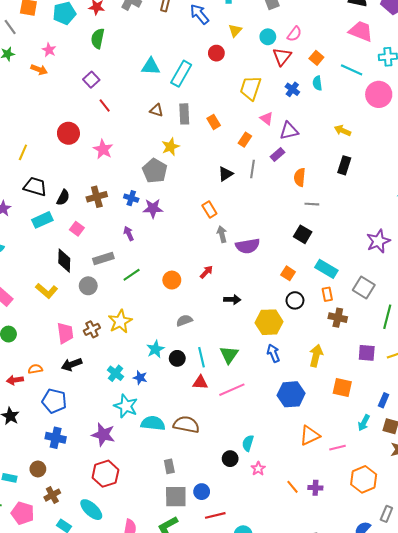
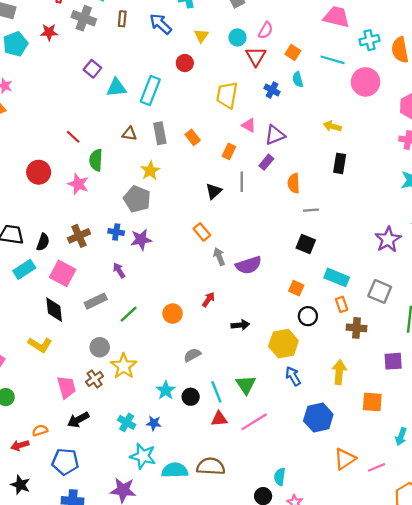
green semicircle: (98, 39) -> (96, 160), moved
purple square: (91, 80) -> (92, 69), moved
pink square: (77, 229) -> (63, 273), size x1.6
gray circle: (88, 286) -> (100, 347), moved

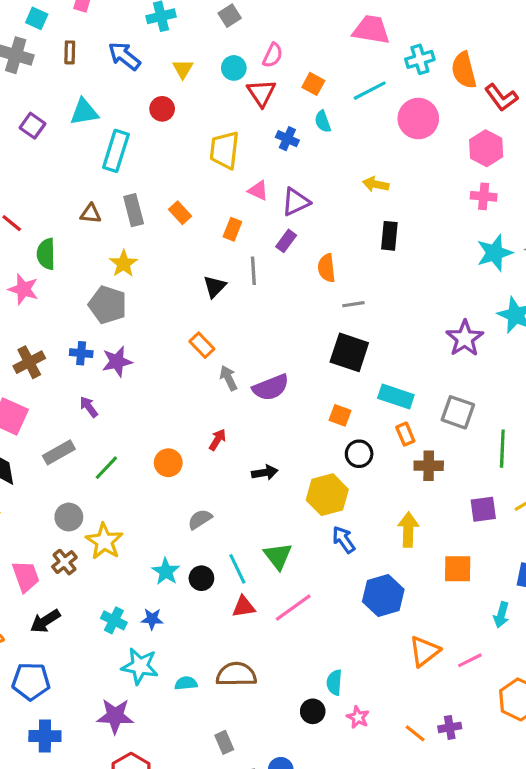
cyan line: (333, 60) -> (370, 91), turned -40
cyan triangle: (116, 88) -> (84, 112), moved
black square: (306, 244) -> (349, 352), size x1.4
cyan semicircle: (175, 470) -> (186, 683), size x0.6

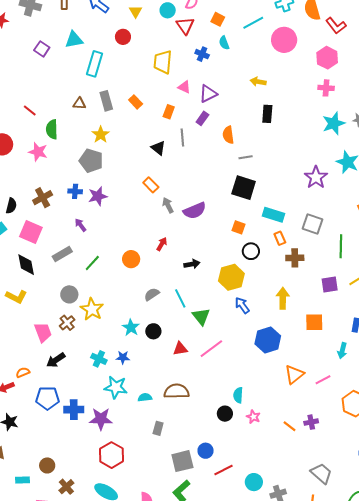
black triangle: (215, 287) -> (158, 148), turned -35
cyan line: (237, 569) -> (180, 298), moved
blue cross: (45, 736) -> (74, 410), moved
gray rectangle: (224, 742) -> (158, 428), moved, turned 40

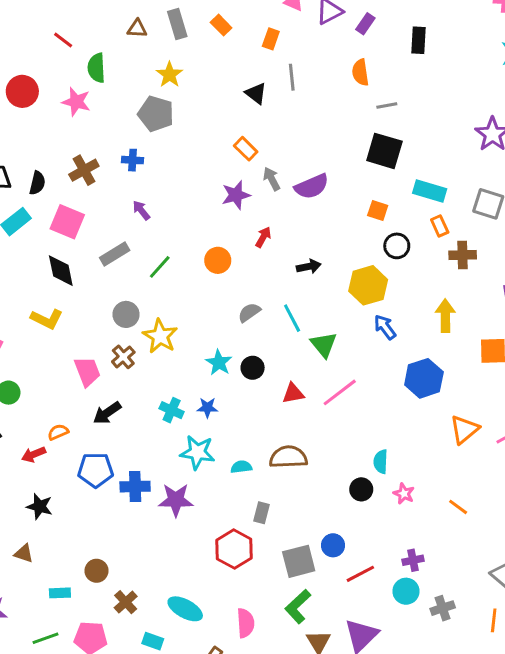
purple rectangle: (202, 118) -> (365, 24), moved
purple star: (98, 196) -> (236, 195), moved
purple cross: (311, 422) -> (413, 560), moved
red hexagon: (111, 455) -> (234, 549), moved

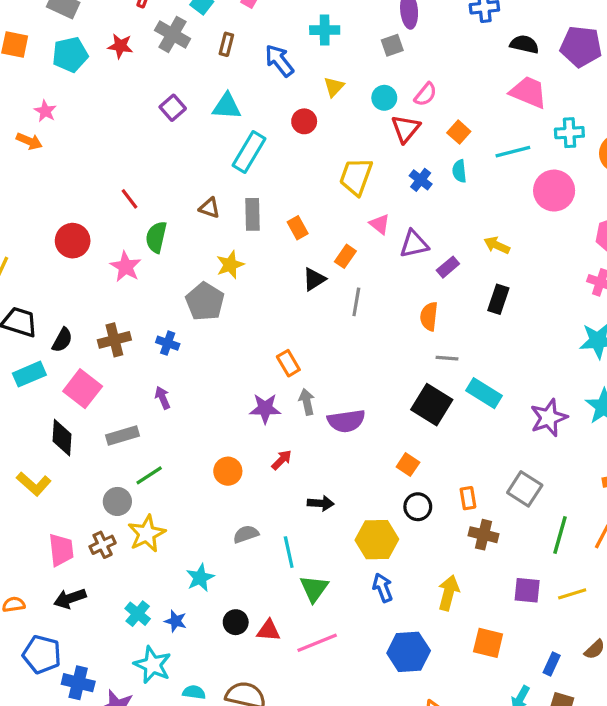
black triangle: (256, 93) -> (314, 279), moved, turned 35
cyan rectangle: (430, 191) -> (484, 393), moved
green line: (160, 267) -> (149, 475), moved
black circle: (253, 368) -> (236, 622), moved

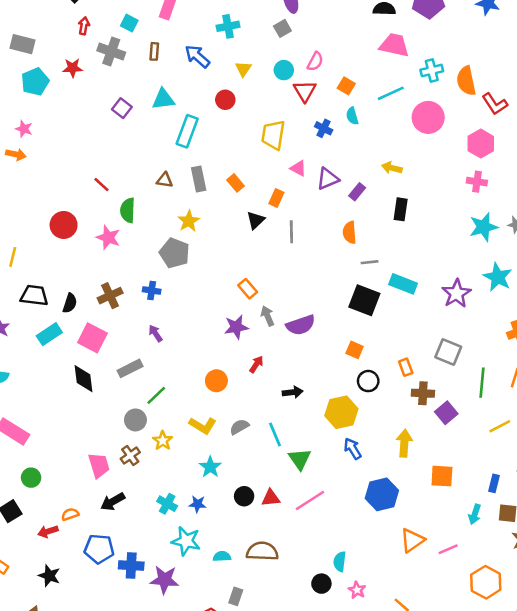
yellow L-shape: (34, 484) -> (203, 425), moved
yellow star: (147, 534) -> (163, 441), size x0.7
purple square: (527, 590) -> (446, 413), moved, turned -35

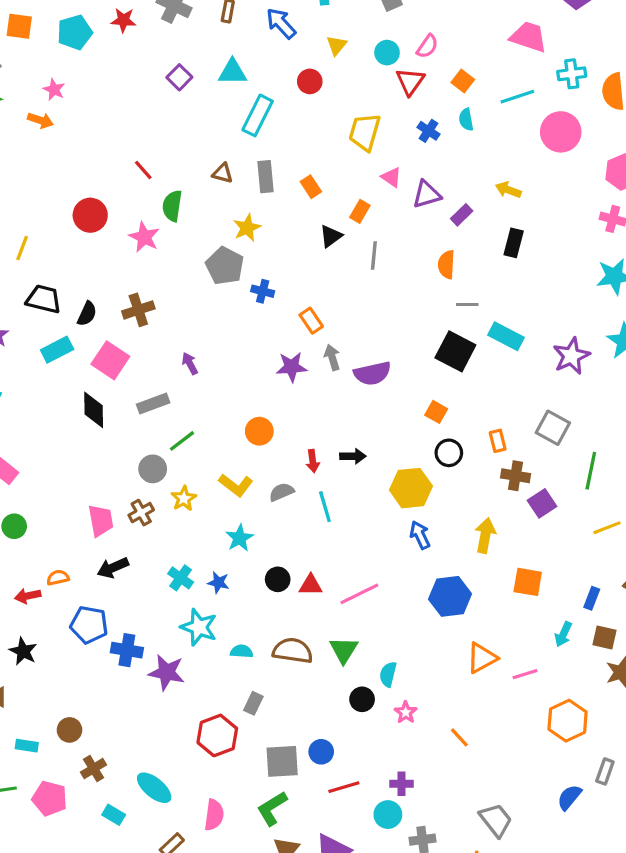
blue cross: (152, 290) -> (263, 291), moved
red arrow: (256, 364) -> (313, 461), moved, turned 132
green triangle: (300, 459) -> (344, 650), moved

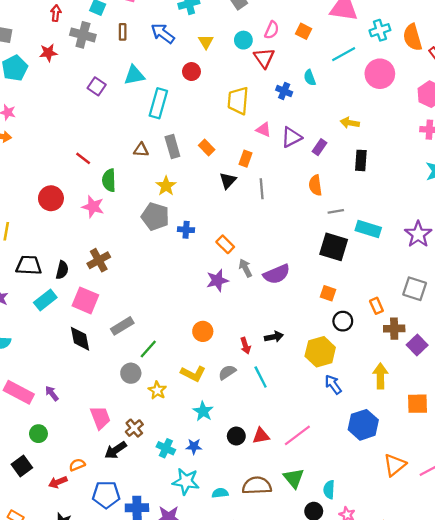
orange square: (463, 81) -> (304, 31), moved
purple arrow: (190, 363) -> (52, 393), moved
brown cross: (141, 513) -> (134, 428), moved

